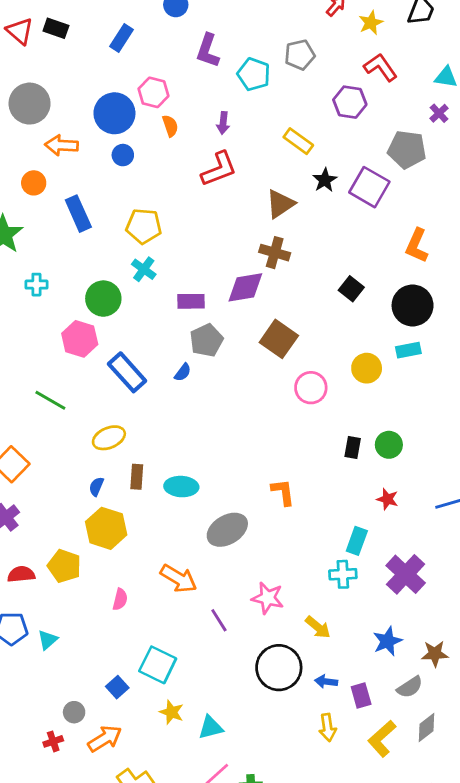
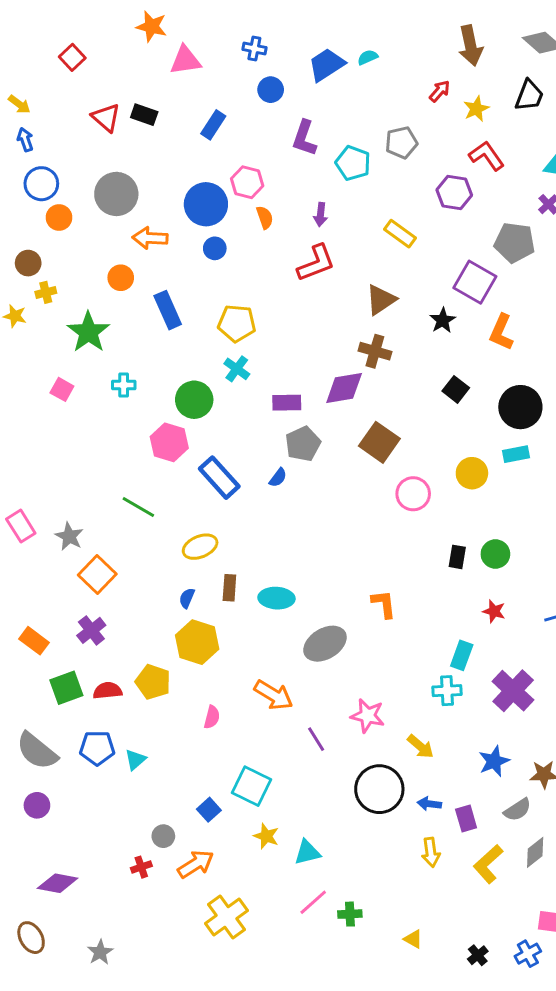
black star: (325, 180) -> (443, 320), moved
orange L-shape: (417, 246) -> (501, 332), moved

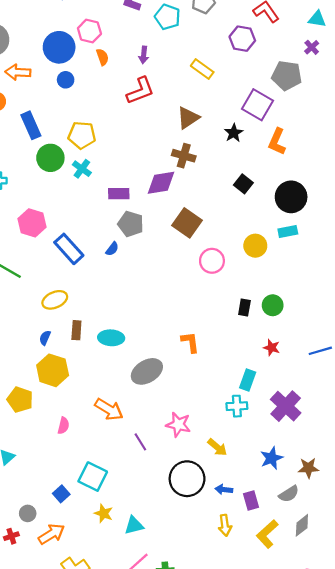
green circle: (194, 400) -> (50, 158), moved
gray pentagon: (303, 444) -> (131, 224), turned -30

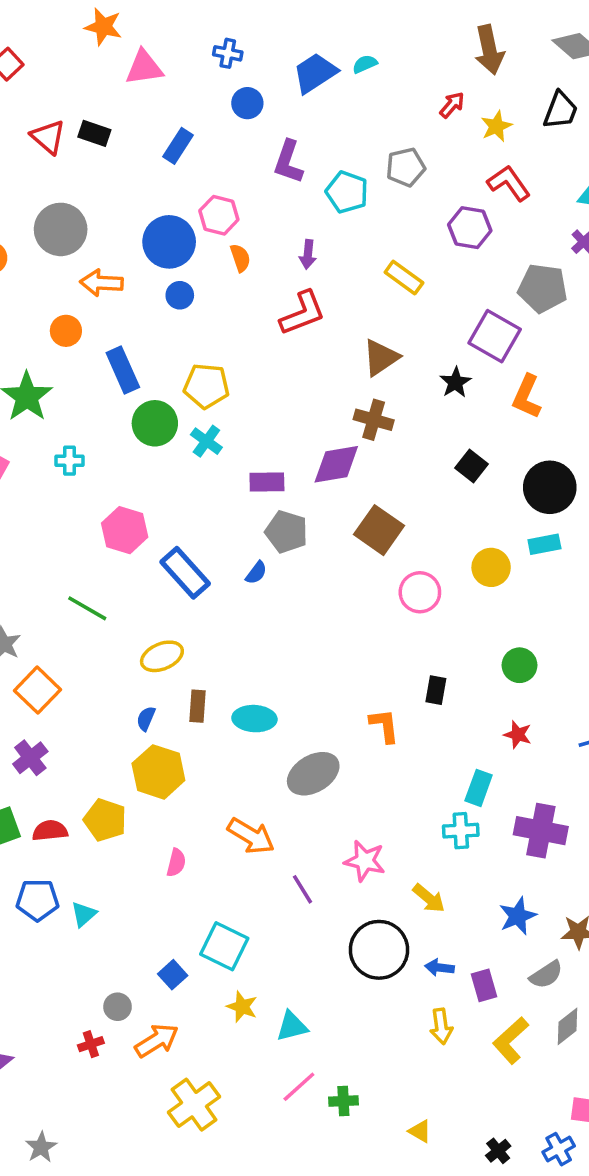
black rectangle: (244, 307) -> (436, 690), moved
purple cross: (286, 406) -> (541, 831), turned -32

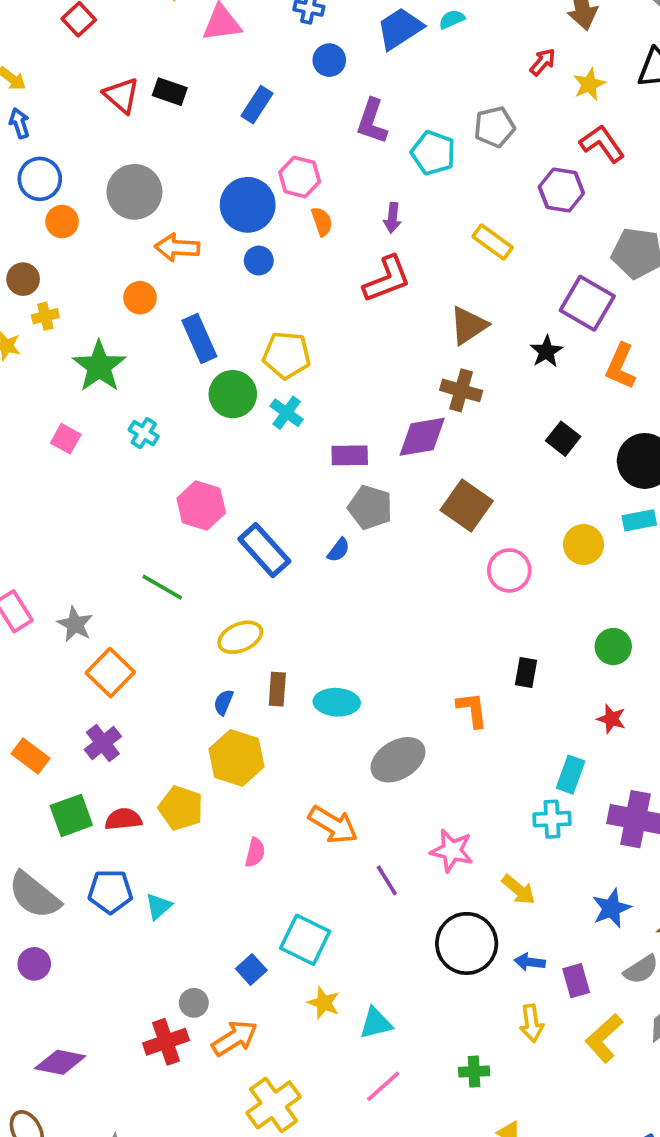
cyan cross: (69, 461) -> (144, 433), turned 32
red cross: (91, 1044) -> (166, 1042), size x1.6
green cross: (343, 1101) -> (474, 1072), moved

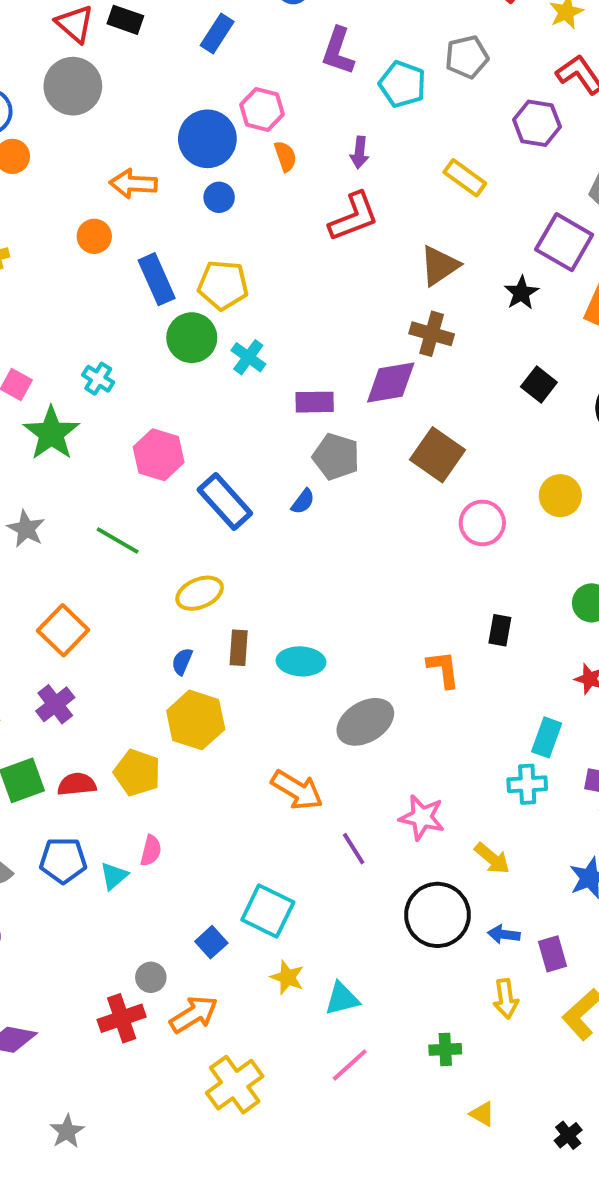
gray circle: (134, 192) -> (73, 86), moved
yellow pentagon: (287, 355) -> (223, 285), moved
green star: (99, 366) -> (51, 433), moved
gray star: (75, 624) -> (26, 529), moved
pink semicircle: (255, 853) -> (151, 851), moved

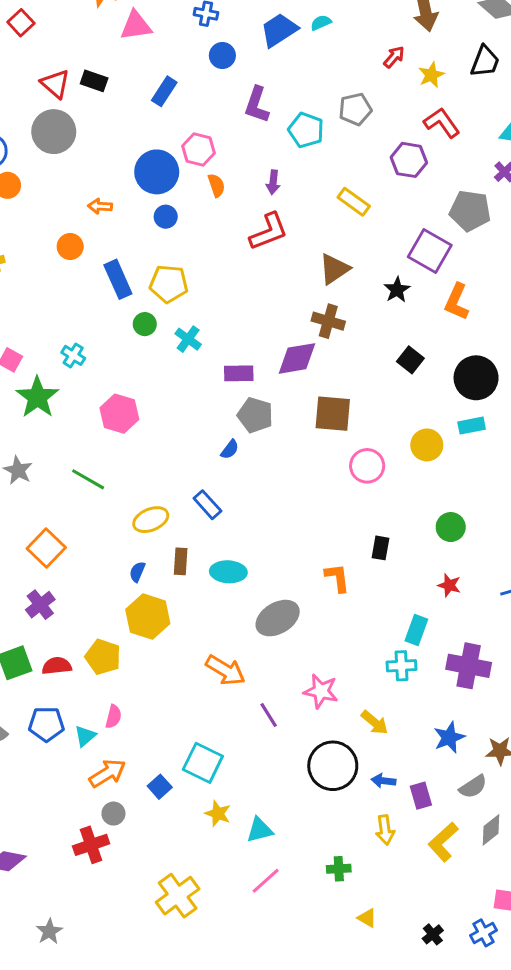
orange arrow: (133, 184) -> (100, 206), size x0.7
green circle: (192, 338) -> (145, 324), size x0.6
brown square: (437, 455) -> (333, 414), turned -30
blue rectangle: (225, 502) -> (207, 505), moved, size x0.7
orange arrow: (194, 1014) -> (107, 773), moved

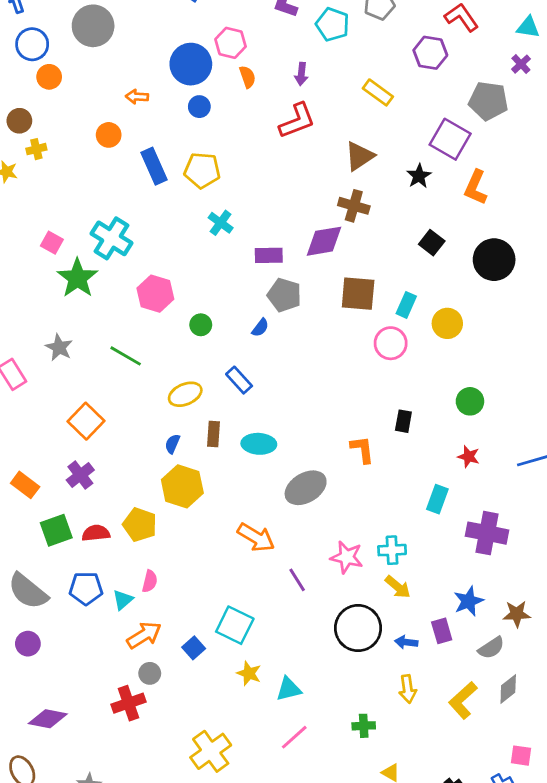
green circle: (145, 324) -> (201, 325), moved
cyan cross: (73, 355) -> (111, 238), size x1.8
cyan rectangle: (472, 426) -> (406, 305), moved, turned -55
cyan cross: (401, 666) -> (392, 550), moved
purple rectangle: (421, 796) -> (442, 631), moved

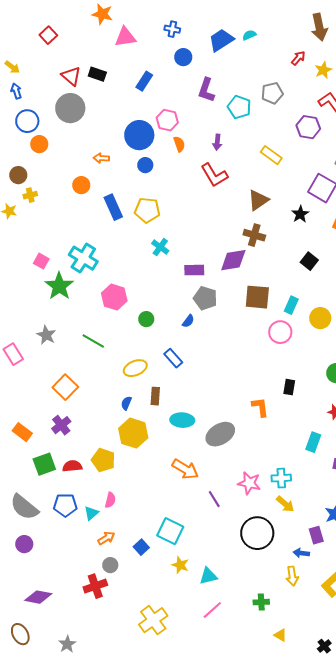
red L-shape: (297, 121) -> (214, 175), turned 80
cyan ellipse: (259, 444) -> (182, 420), moved
orange arrow: (144, 635) -> (106, 538), size x0.7
blue arrow: (406, 642) -> (301, 553), moved

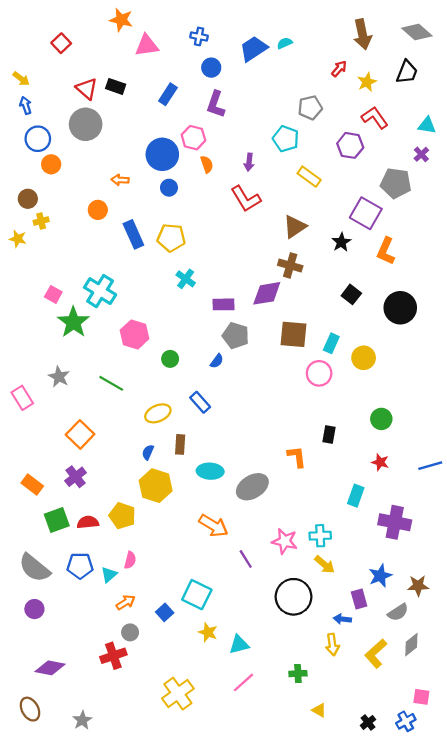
purple L-shape: (206, 90) -> (216, 104), moved
cyan pentagon: (239, 107) -> (286, 139), moved

